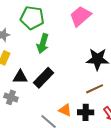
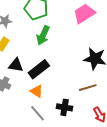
orange triangle: (65, 110) -> (37, 91), moved
black cross: (86, 112) -> (65, 107), moved

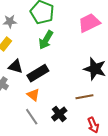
black cross: (65, 107) -> (59, 114), turned 35

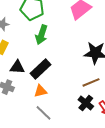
orange triangle: (33, 95) -> (41, 91), turned -40
black cross: (59, 114) -> (86, 103), moved

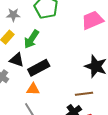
green arrow: (41, 35) -> (31, 39), moved

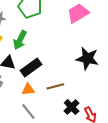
brown line: (84, 94) -> (55, 86), moved

